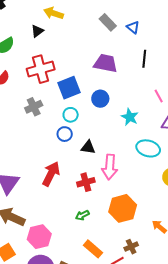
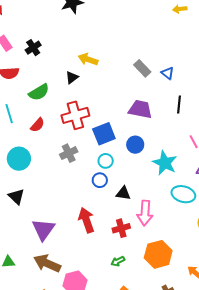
cyan star: (130, 117) -> (165, 163), size x1.4
red arrow: (51, 174) -> (86, 220), turned -45

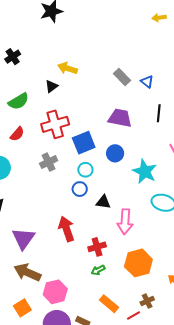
red cross: (121, 228) -> (97, 247), moved

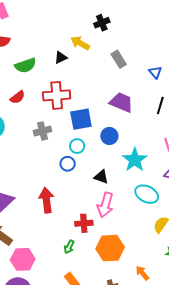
black cross: (13, 57) -> (102, 23), moved
gray rectangle: (122, 77) -> (119, 59), moved
black triangle: (103, 202) -> (101, 177), moved
red cross: (97, 247) -> (84, 223), moved
green arrow: (98, 270) -> (69, 247), turned -48

